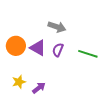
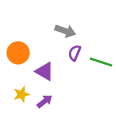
purple triangle: (38, 48) -> (45, 71), moved
purple semicircle: (58, 50) -> (75, 53), moved

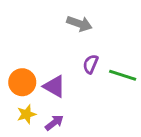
gray arrow: (65, 31) -> (79, 24), moved
orange circle: (18, 53) -> (22, 82), moved

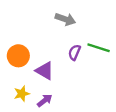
green line: (123, 75) -> (99, 48), moved
orange circle: (22, 82) -> (18, 56), moved

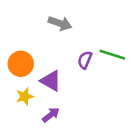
gray arrow: (65, 19) -> (60, 23), moved
yellow star: (22, 94) -> (25, 96), moved

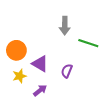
gray arrow: (60, 23) -> (65, 26), moved, turned 72
purple semicircle: (85, 60) -> (67, 71), moved

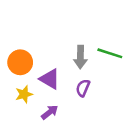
gray arrow: (65, 26) -> (80, 57), moved

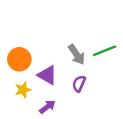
green line: (110, 53) -> (105, 51), turned -40
gray arrow: (80, 57) -> (77, 54), turned -35

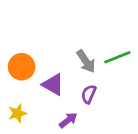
yellow star: (23, 90) -> (17, 113), moved
purple arrow: (47, 107) -> (68, 120), moved

